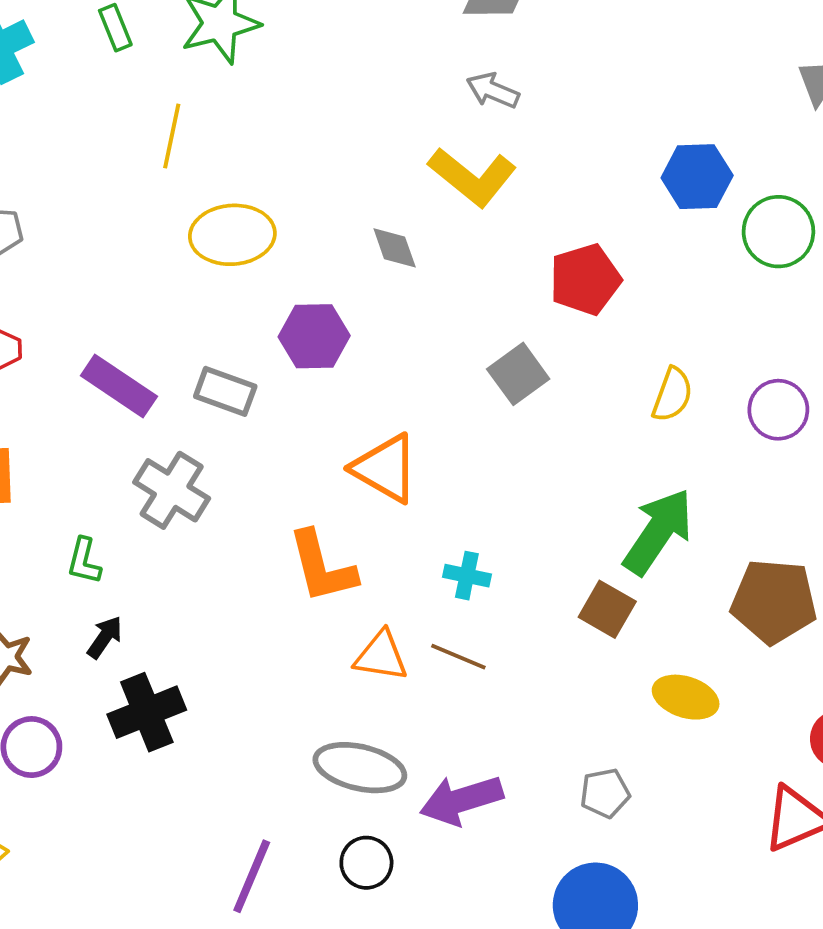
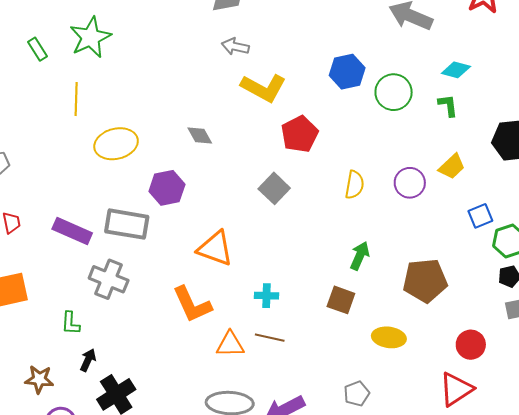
yellow L-shape: (472, 177) -> (264, 88), moved
gray rectangle: (225, 391) -> (127, 224), size x1.4
green arrow: (658, 532) -> (360, 256), size x0.6

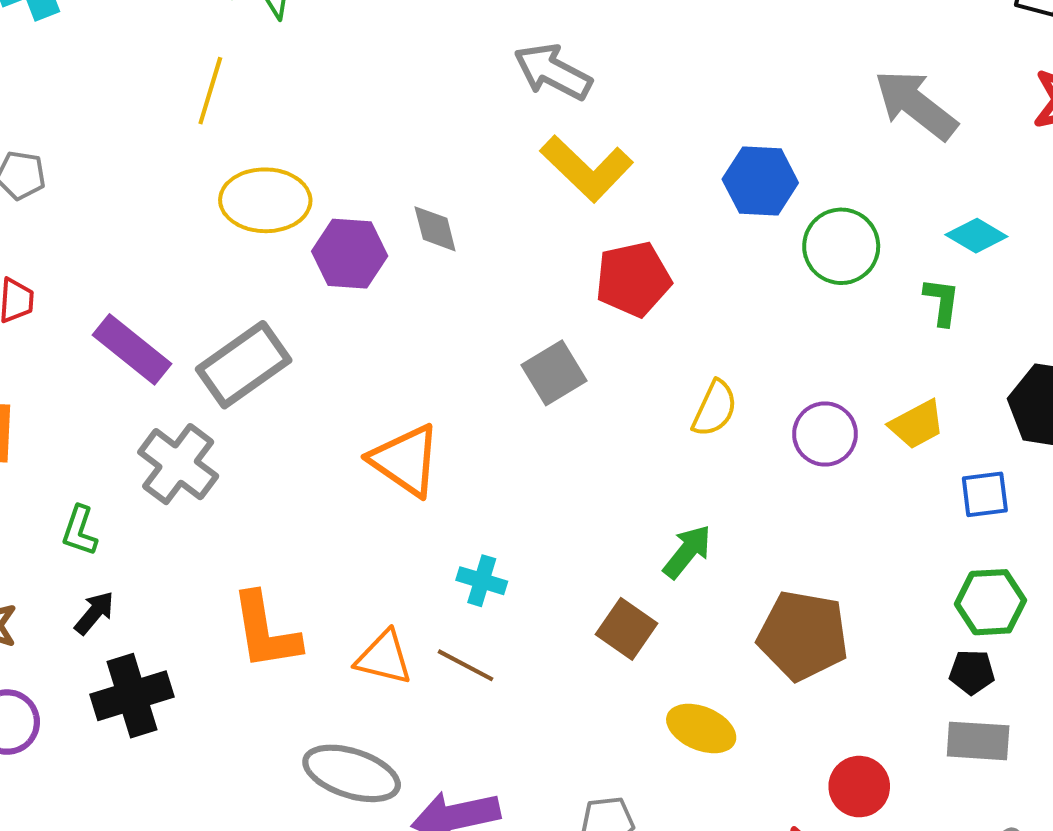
gray arrow: (235, 47) -> (553, 72), size x1.4
purple hexagon: (167, 188) -> (350, 254), moved
blue square: (480, 216) -> (985, 494), moved
gray rectangle: (127, 224) -> (244, 365), turned -60
orange L-shape: (192, 304) -> (265, 631), moved

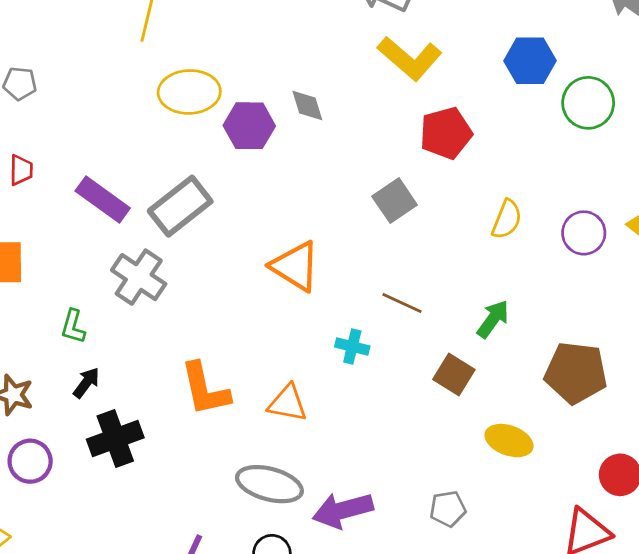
brown line: (465, 665) -> (402, 303), moved

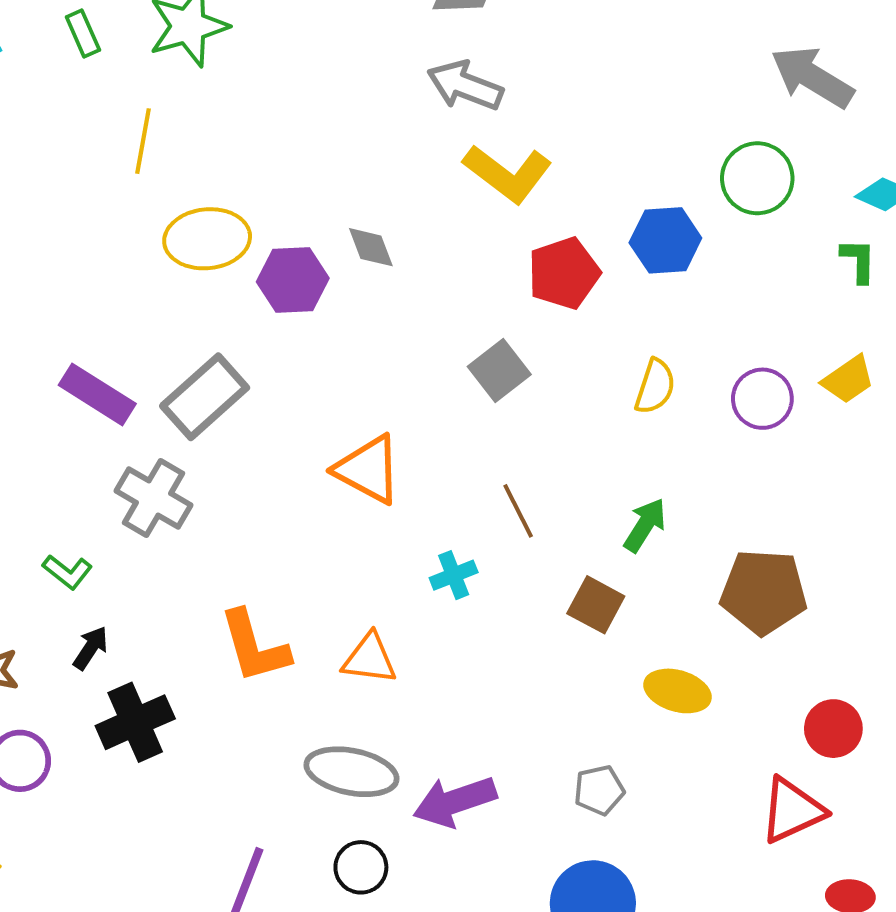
blue hexagon: (530, 61) -> (665, 240), moved
green circle: (588, 103) -> (757, 178), moved
brown line: (402, 303) -> (518, 511), turned 42
green L-shape: (73, 327) -> (67, 572), turned -64
cyan cross: (352, 347) -> (454, 575), turned -32

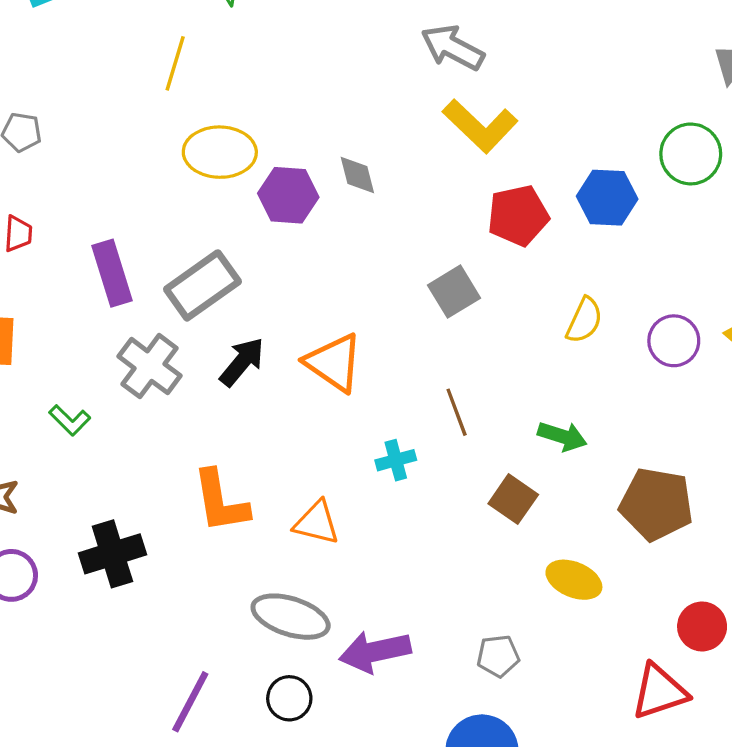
purple rectangle: (97, 394) -> (112, 273), turned 34
green arrow: (645, 525) -> (562, 436), turned 69
black arrow: (91, 648) -> (242, 362), moved, size x1.4

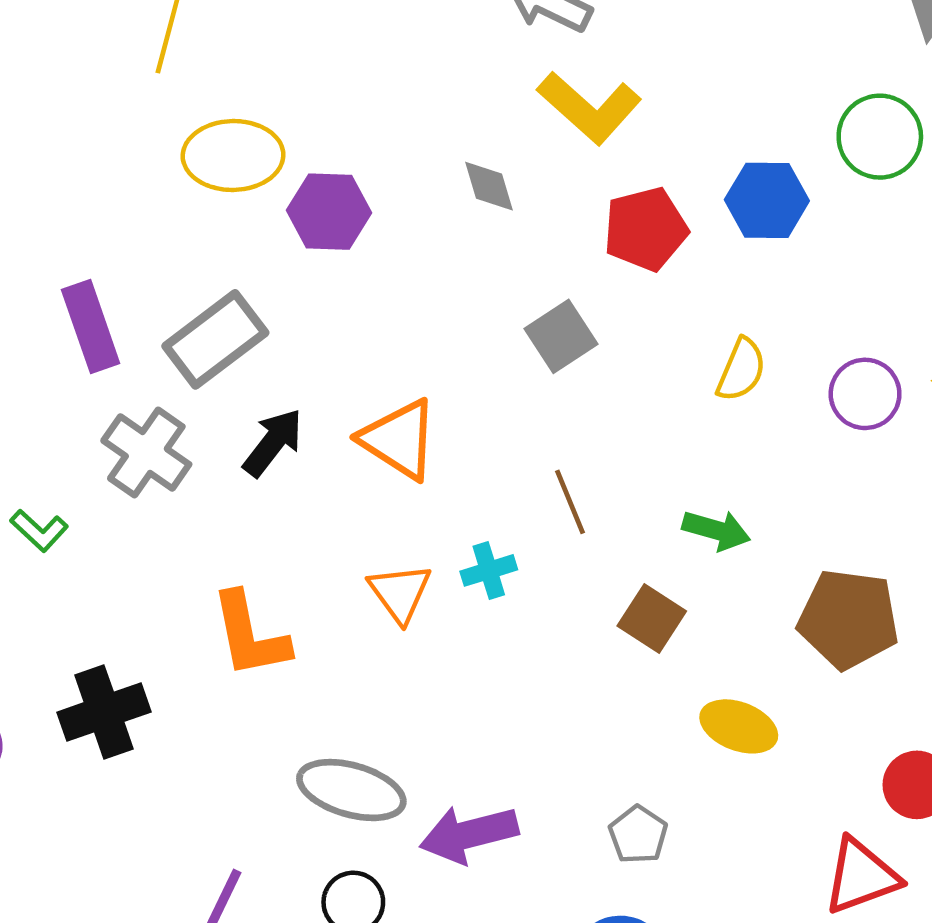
gray diamond: (357, 175) -> (489, 186), moved
orange triangle: (317, 523) -> (400, 593), moved, turned 42
gray pentagon: (498, 656) -> (638, 835), turned -30

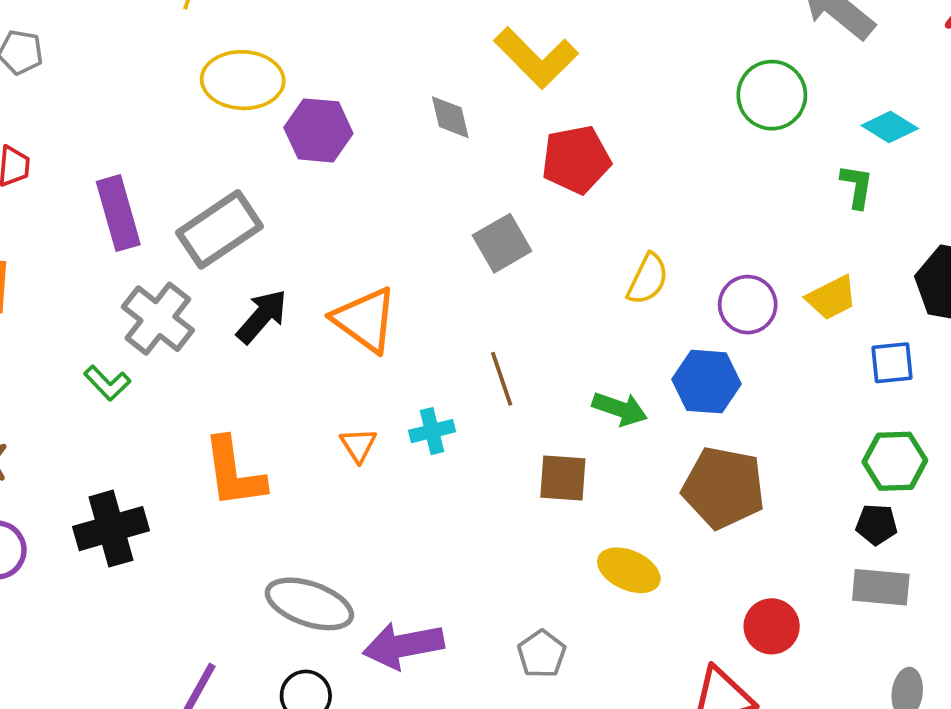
blue hexagon: (767, 200) -> (707, 382), moved
green L-shape: (39, 530) -> (107, 383), moved
orange triangle: (400, 593) -> (358, 445), size x0.7
brown square: (652, 618) -> (563, 478), turned -32

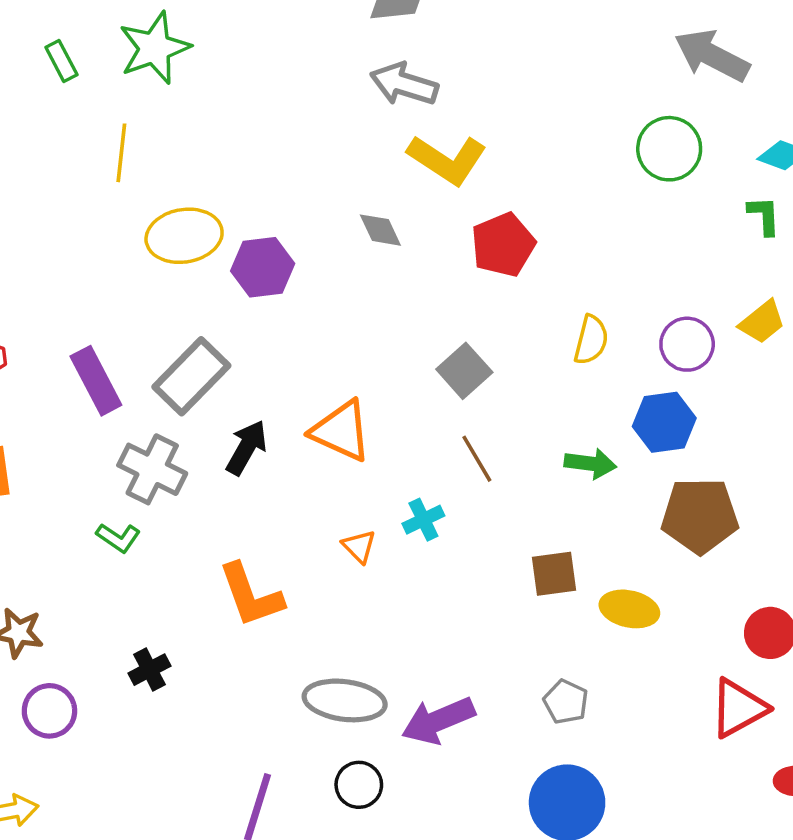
gray square: (502, 243) -> (464, 371), moved
brown square: (563, 478) -> (554, 574), moved
black cross: (111, 529) -> (149, 670), size x0.6

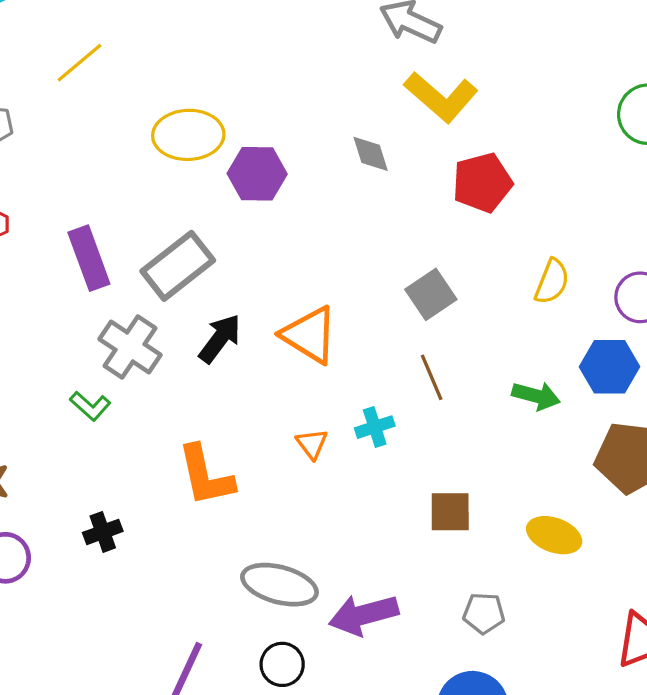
yellow line: (121, 153) -> (80, 63), moved, turned 36
brown square: (554, 574) -> (450, 512), moved
gray pentagon: (566, 702) -> (484, 613), turned -30

